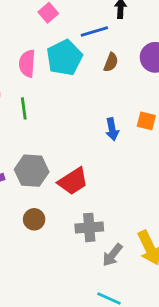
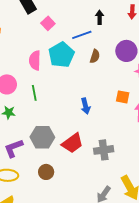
blue arrow: (112, 129) -> (86, 106), moved
gray cross: (89, 227) -> (104, 150), moved

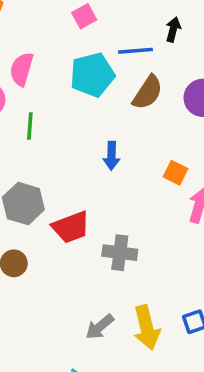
brown semicircle: (95, 56) -> (148, 92), size x1.5
pink semicircle: (35, 60) -> (22, 69), moved
blue arrow: (86, 106) -> (111, 156), moved

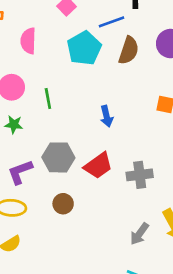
pink semicircle: (22, 69) -> (28, 41), moved
blue arrow: (111, 156) -> (107, 116), moved

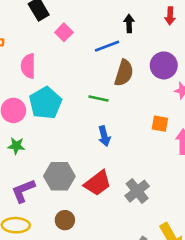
cyan pentagon: (84, 48) -> (45, 103), moved
green line: (48, 99) -> (99, 99), moved, turned -66
gray cross: (140, 175) -> (137, 191), turned -30

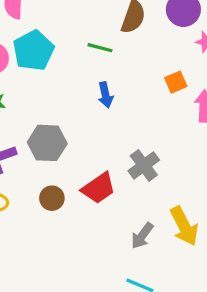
orange square: (160, 124) -> (176, 82), turned -36
red trapezoid: (98, 183) -> (99, 188), moved

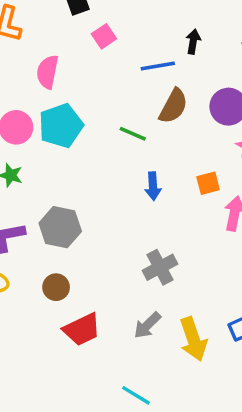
blue arrow: (105, 95) -> (153, 186), moved
red trapezoid: (99, 188) -> (82, 329), moved
gray arrow: (142, 236) -> (147, 325), moved

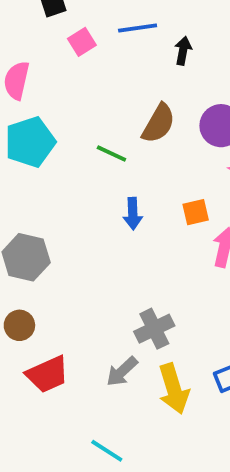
blue line: (158, 66) -> (138, 28), moved
gray cross: (160, 267) -> (154, 329), moved

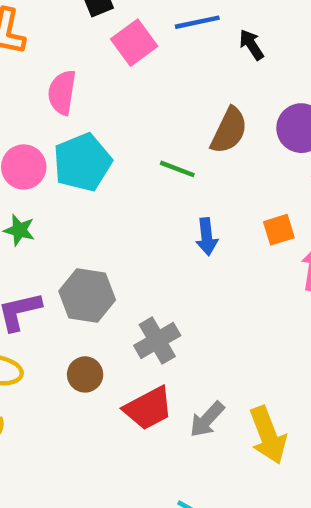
pink square: (82, 42) -> (134, 43), size x1.4
black arrow: (183, 51) -> (251, 45), turned -40
gray cross: (154, 329) -> (157, 341), moved
red trapezoid: (47, 374) -> (148, 408), moved

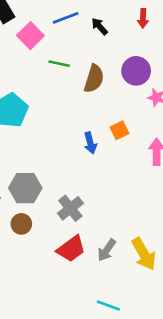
green line: (177, 169) -> (59, 64), moved
orange square: (279, 230) -> (119, 130), moved
brown circle: (85, 374) -> (21, 224), moved

